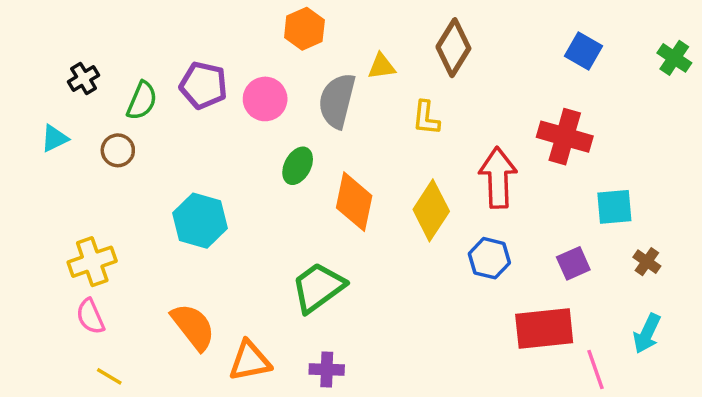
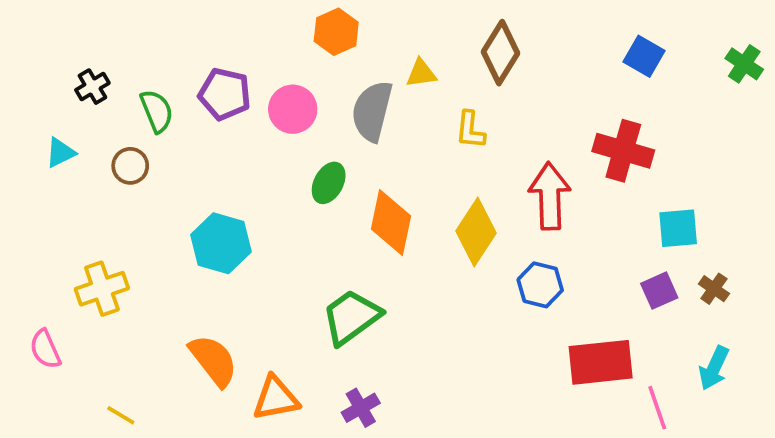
green semicircle: (142, 101) -> (157, 111), turned -45
purple square: (573, 263) -> (659, 291), moved
pink semicircle: (90, 316) -> (45, 349), moved
purple cross: (327, 370) -> (361, 408), turned -32

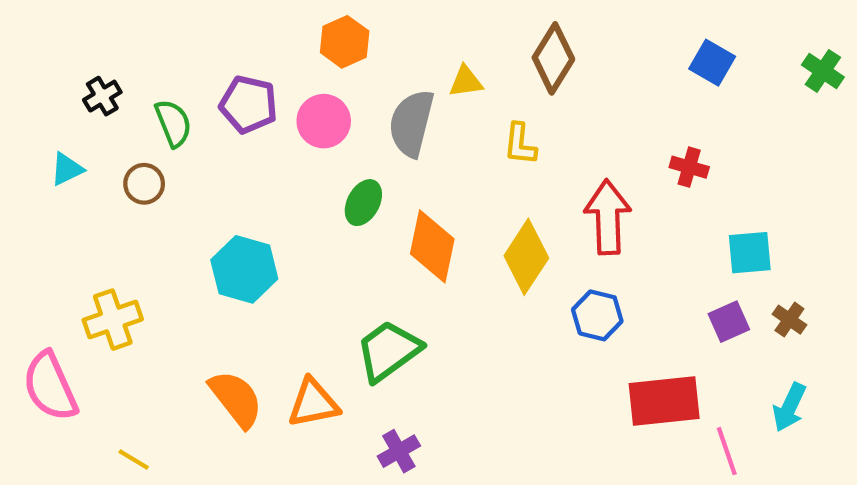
orange hexagon: (336, 32) -> (345, 42), moved
red cross: (623, 151) -> (689, 167), size x0.6
pink semicircle: (45, 349) -> (50, 386), size x1.6
orange triangle: (276, 398) -> (313, 403), moved

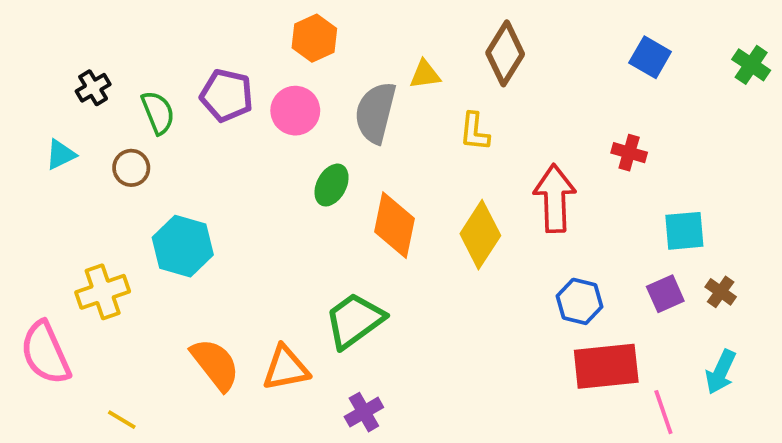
cyan hexagon: (244, 269) -> (183, 246), moved
blue hexagon: (597, 315) -> (579, 301), moved

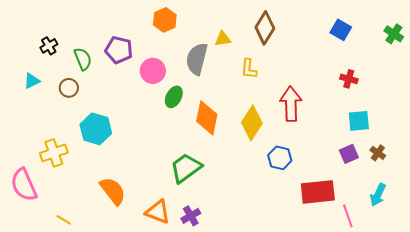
pink circle: (295, 111) -> (153, 71), moved
red cross: (629, 153) -> (349, 79), moved
blue hexagon: (579, 301) -> (280, 158), moved
orange triangle: (286, 368) -> (158, 212), moved, turned 32

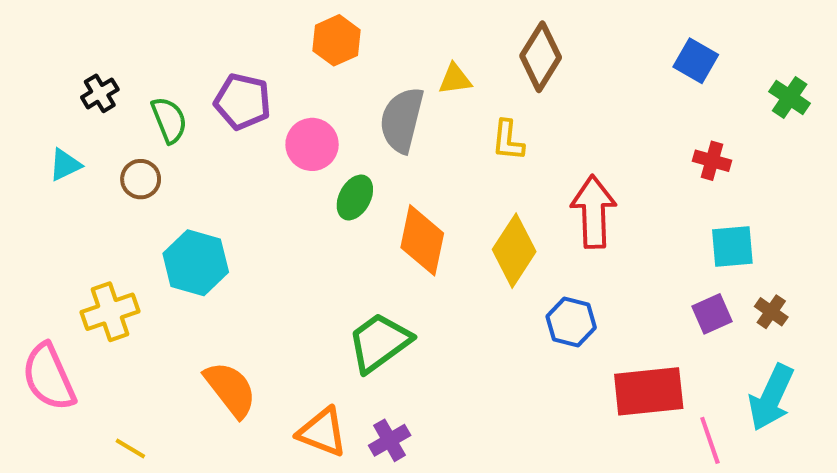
green cross: (394, 34) -> (790, 97), moved
cyan arrow: (378, 195) -> (771, 397), size x1.4

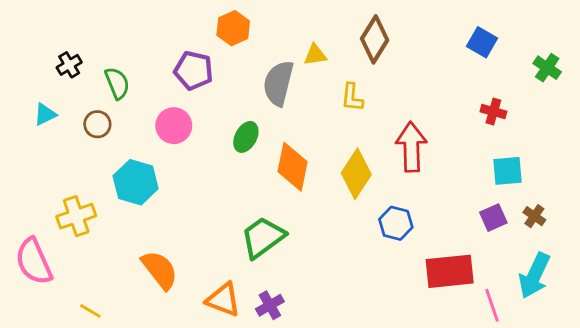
purple pentagon: (243, 102) -> (194, 70), moved
pink circle: (312, 144) -> (174, 126), moved

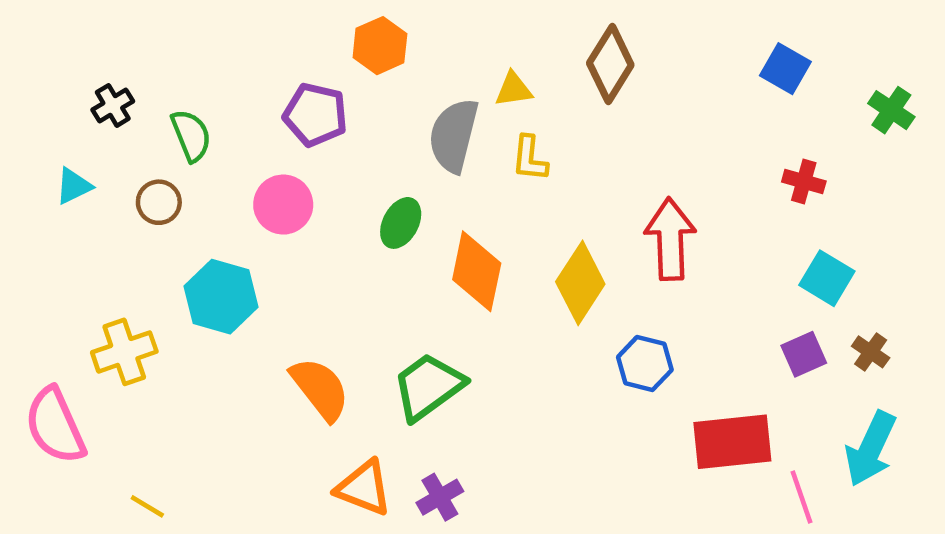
yellow L-shape: (352, 97) -> (530, 158), moved
cyan square: (508, 171) -> (827, 278), turned 36
orange semicircle: (160, 270) -> (320, 389), moved

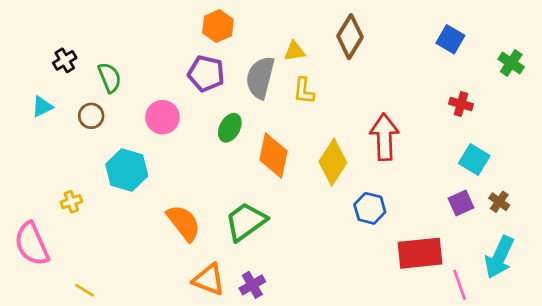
purple pentagon: (315, 115) -> (206, 74), moved
yellow cross: (124, 352) -> (71, 202), size x0.6

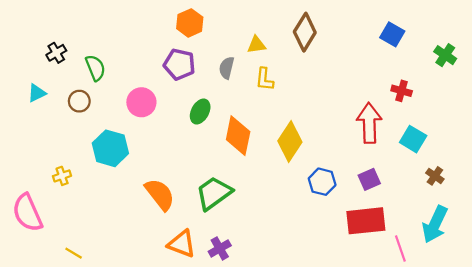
gray semicircle: (260, 78) -> (227, 68), size x0.6
red arrow: (384, 137) -> (369, 123), moved
purple square: (461, 203) -> (369, 179), moved

